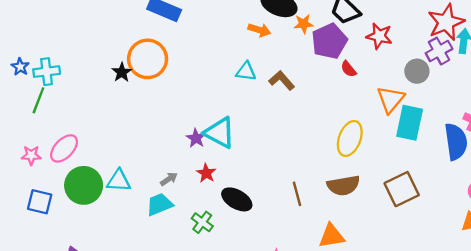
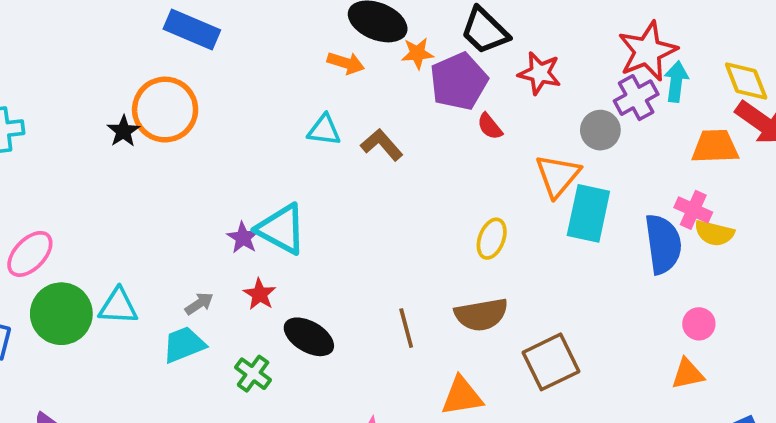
yellow ellipse: (350, 138) -> (492, 239), size x0.7
brown square: (402, 189) -> (551, 362), moved

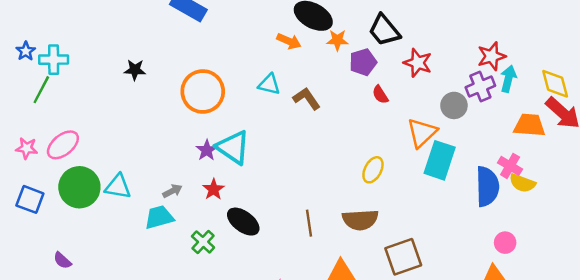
red star: (647, 51) -> (492, 56), size x0.7
purple pentagon: (459, 81) -> (363, 62), size x0.7
orange circle: (165, 110) -> (203, 91), moved
black star: (123, 131) -> (135, 70), turned 30

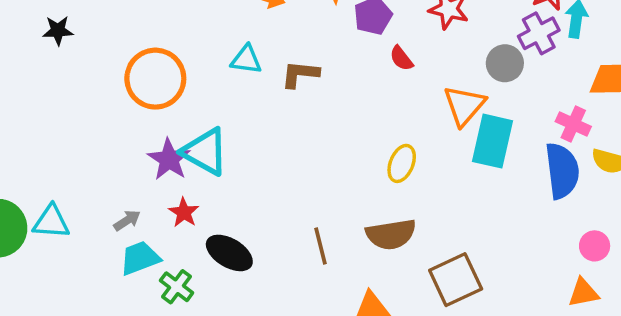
black star: (135, 70) -> (58, 30), moved
brown L-shape: (307, 99) -> (300, 74), turned -44
purple star: (207, 150) -> (169, 159), size x1.4
pink cross: (510, 166) -> (573, 124), moved
cyan trapezoid: (159, 217) -> (140, 258), moved

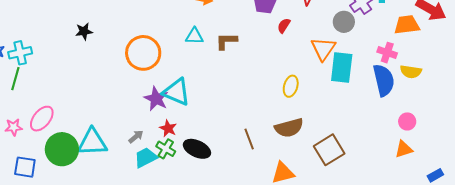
red semicircle: (401, 58) -> (284, 26), turned 77
cyan triangle: (51, 222) -> (92, 142), size x1.4
green cross: (177, 287) -> (166, 149), moved

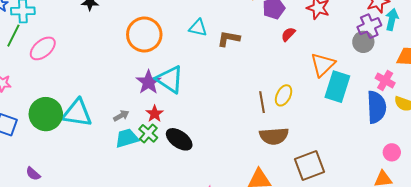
gray circle: (344, 22) -> (363, 42), moved
pink ellipse: (42, 119) -> (43, 48), moved
brown line: (249, 139) -> (262, 102), moved

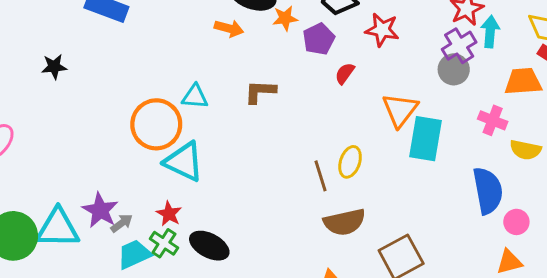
cyan triangle: (198, 28) -> (195, 97), moved
orange circle: (144, 35) -> (156, 124), moved
purple star: (148, 82) -> (100, 210), moved
blue semicircle: (376, 107) -> (488, 191), moved

